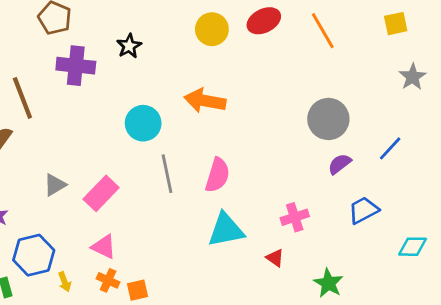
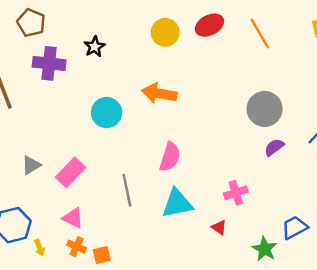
gray line: (167, 174) -> (127, 190), moved
blue trapezoid: (363, 210) -> (295, 227), moved

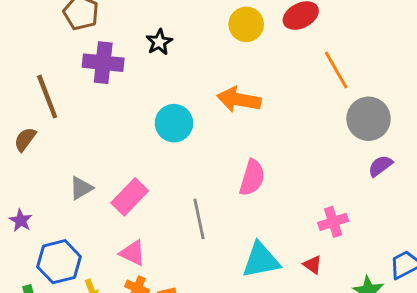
orange line: (260, 34) -> (336, 70), moved
cyan triangle: (177, 204) -> (261, 260), moved

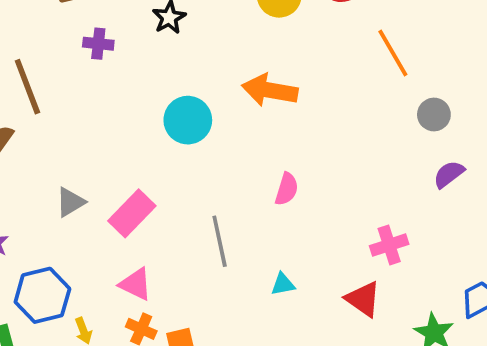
purple cross: (103, 63) -> (98, 44), size x0.6
gray circle: (369, 119) -> (434, 114), size x0.6
pink semicircle: (252, 178) -> (287, 189), size x0.7
cyan triangle: (261, 260) -> (283, 284), moved, size x0.5
red triangle: (313, 265) -> (363, 299), size x1.5

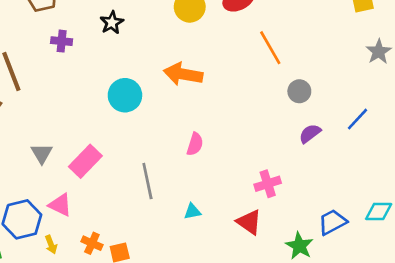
gray triangle: (70, 202) -> (42, 153), turned -30
pink triangle: (136, 284) -> (60, 205), moved

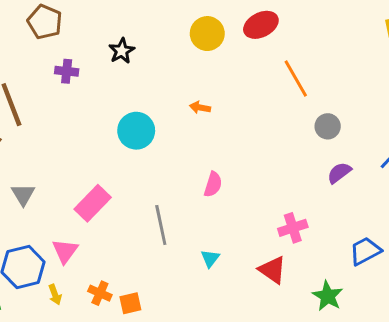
orange arrow: (183, 74) -> (200, 107), size x0.5
gray triangle: (42, 153) -> (23, 194), moved
pink triangle: (60, 205) -> (65, 251), turned 40
cyan triangle: (192, 211) -> (210, 258), turned -42
blue trapezoid: (332, 222) -> (365, 251), moved

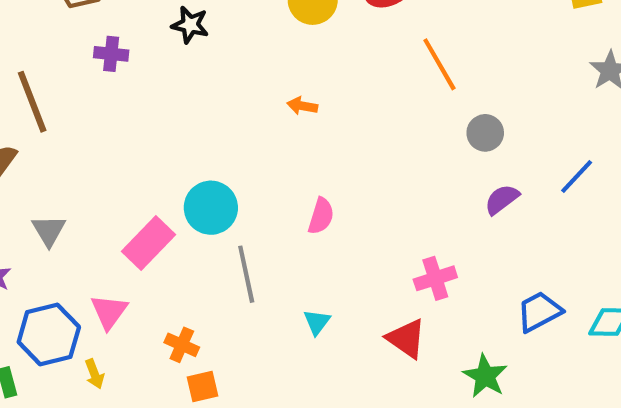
black star: (122, 51) -> (190, 25), turned -30
cyan circle: (136, 131) -> (211, 208), moved
orange cross: (100, 293) -> (182, 345), moved

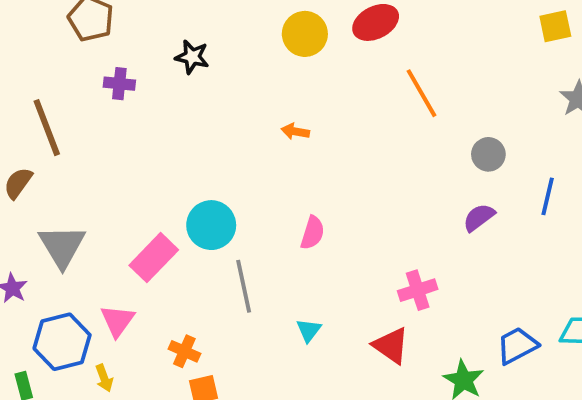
gray circle: (485, 133) -> (488, 154), moved
blue line: (577, 177) -> (548, 196), turned -30
gray triangle: (49, 231) -> (62, 246), size x1.5
blue trapezoid: (539, 312) -> (517, 346), moved

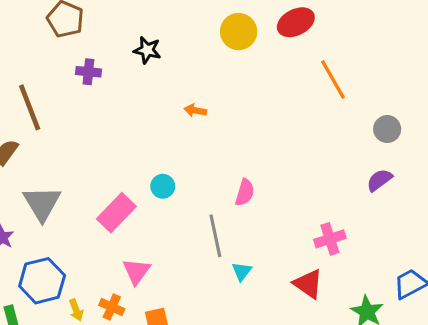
orange arrow: (295, 131) -> (195, 110), moved
cyan circle: (211, 225) -> (163, 186), size x0.6
gray line: (244, 286) -> (215, 236), moved
pink triangle: (118, 321) -> (136, 271), moved
orange cross: (184, 351) -> (112, 307), moved

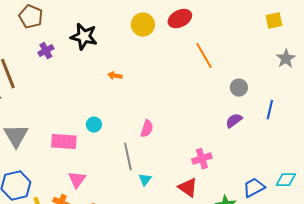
black star: (147, 50) -> (84, 37), size x1.5
purple cross: (88, 72) -> (46, 51), turned -35
pink rectangle: (116, 213) -> (64, 142), turned 50

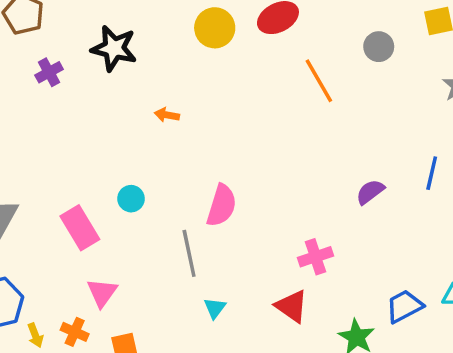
gray circle: (239, 88) -> (379, 47), moved
pink semicircle: (147, 129) -> (222, 205), size x1.4
pink rectangle: (64, 142) -> (80, 228), turned 55
cyan triangle: (145, 180) -> (215, 308), moved

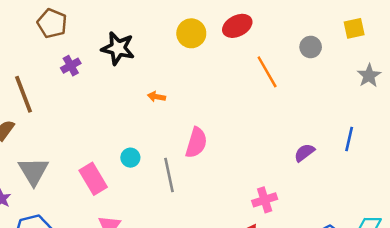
pink semicircle: (222, 205) -> (196, 143), moved
gray line: (189, 253) -> (169, 175), moved

